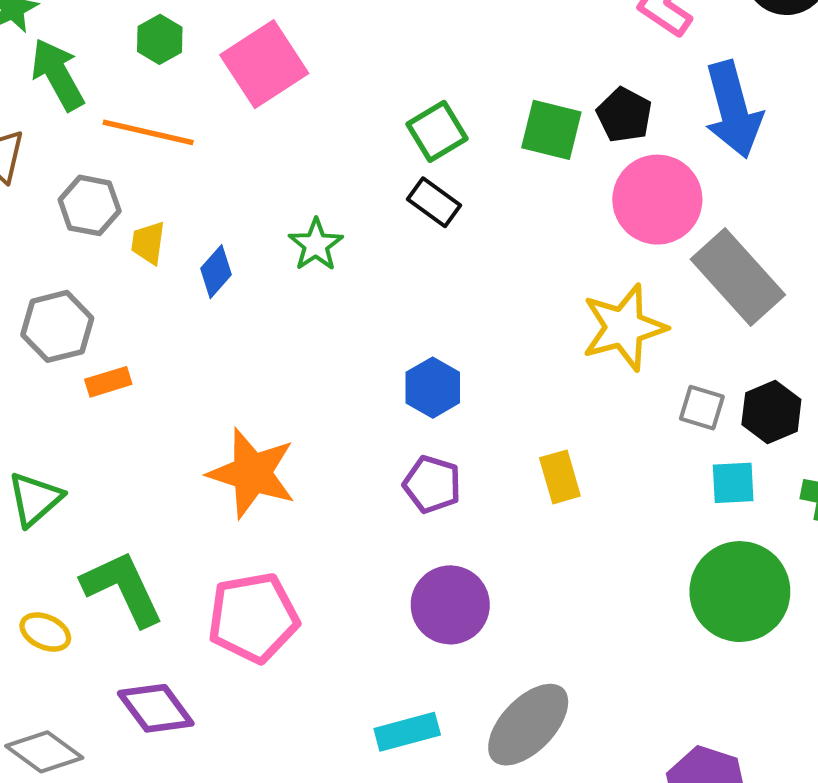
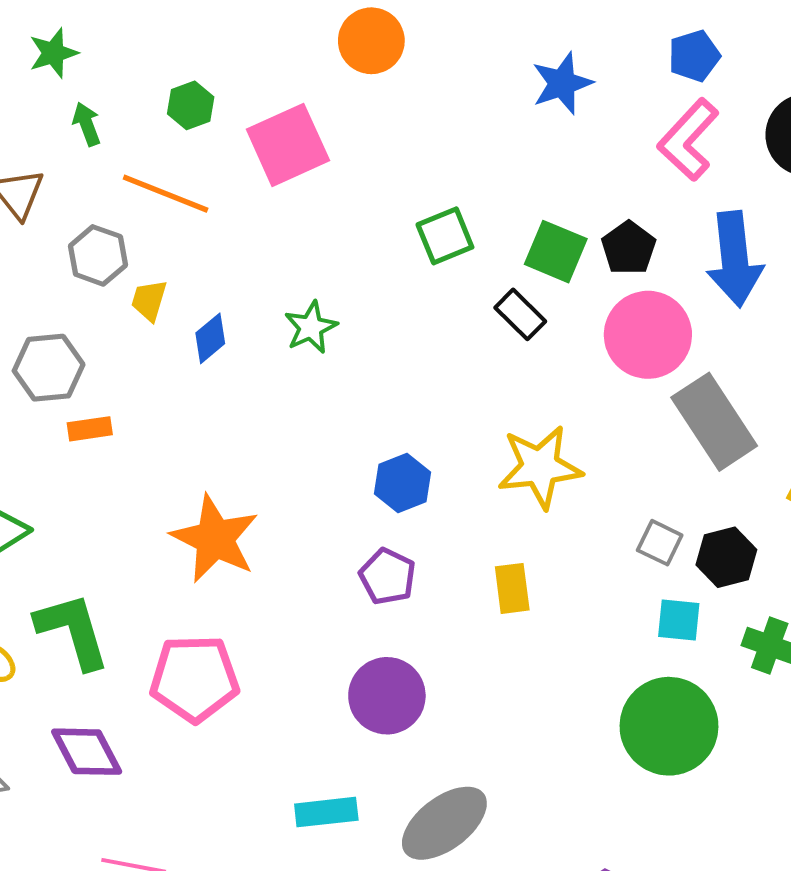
green arrow: (58, 74) -> (87, 124), size x0.6
black rectangle: (434, 202) -> (520, 314), moved
yellow star: (624, 327) -> (540, 467), moved

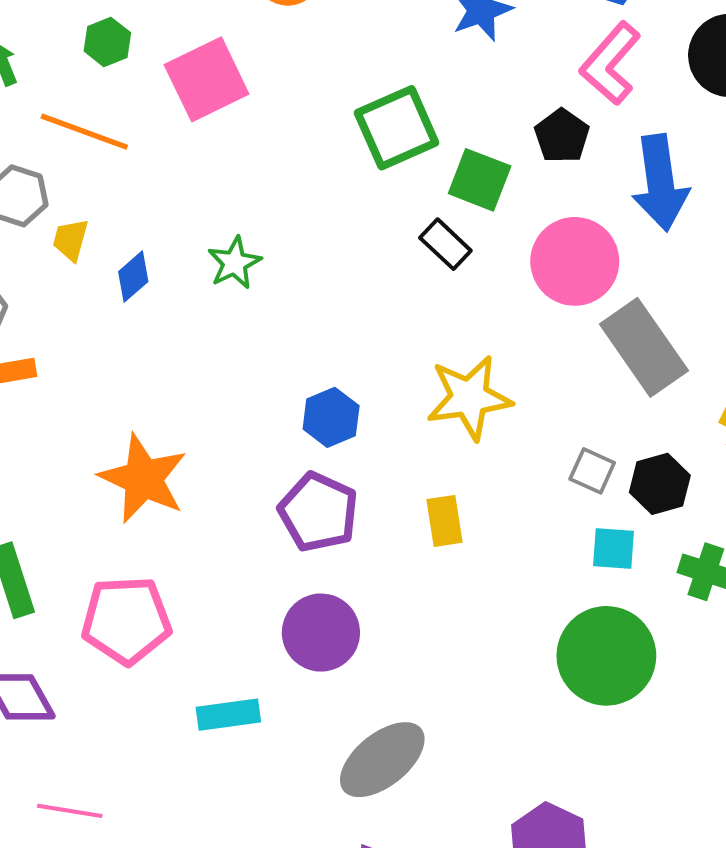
green square: (445, 236) -> (397, 128), moved, size x1.4
black pentagon: (629, 248) -> (562, 136), moved
purple pentagon: (388, 576) -> (318, 512), size x1.4
cyan rectangle: (326, 812) -> (228, 715), moved

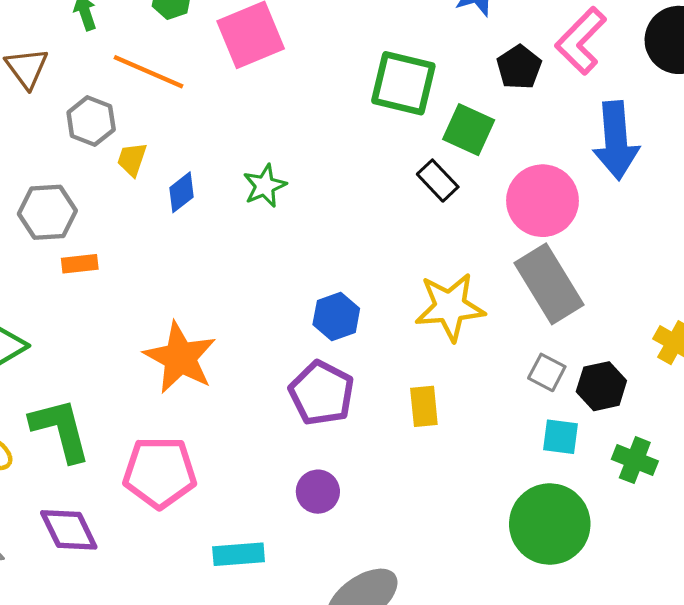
green square: (397, 128) -> (403, 83), turned 34
black pentagon: (562, 136) -> (519, 67), moved
gray rectangle: (644, 347) -> (549, 284), moved
purple circle: (321, 633) -> (318, 492), size x0.7

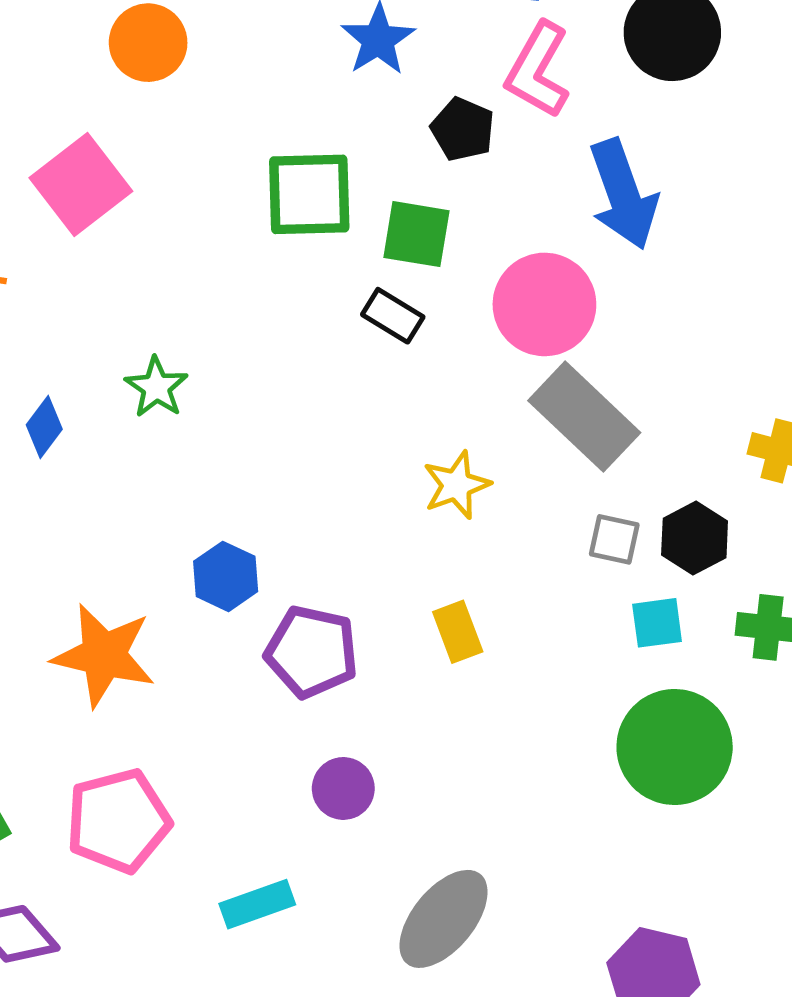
yellow star: (450, 307) -> (456, 485), size x0.7
blue hexagon: (336, 317) -> (226, 576), moved

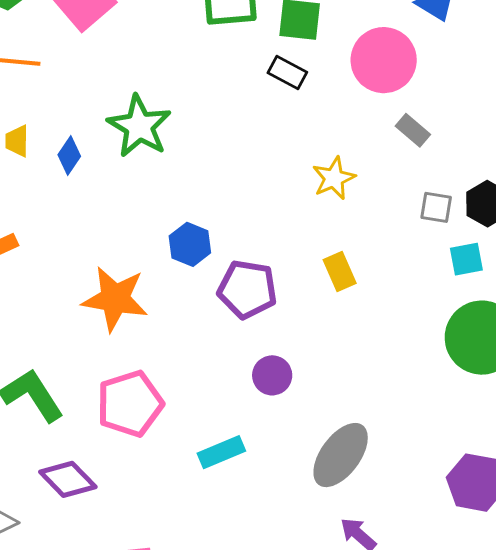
green star: (156, 387) -> (139, 126), size x1.6
gray rectangle: (584, 417) -> (413, 130), size x0.5

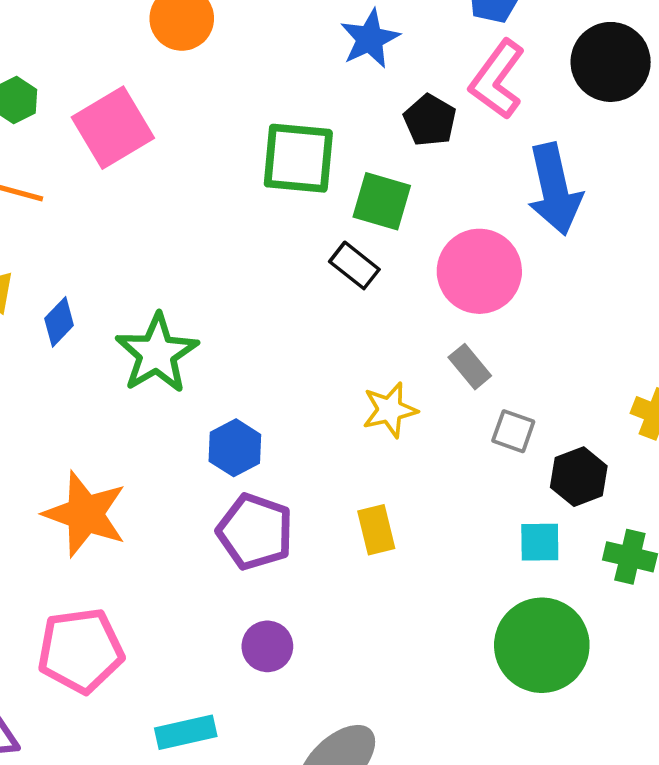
green star: (139, 126) -> (157, 353), moved
gray rectangle: (413, 130) -> (470, 367), moved
gray square: (436, 207) -> (513, 431), moved
blue hexagon: (190, 244) -> (235, 448), moved

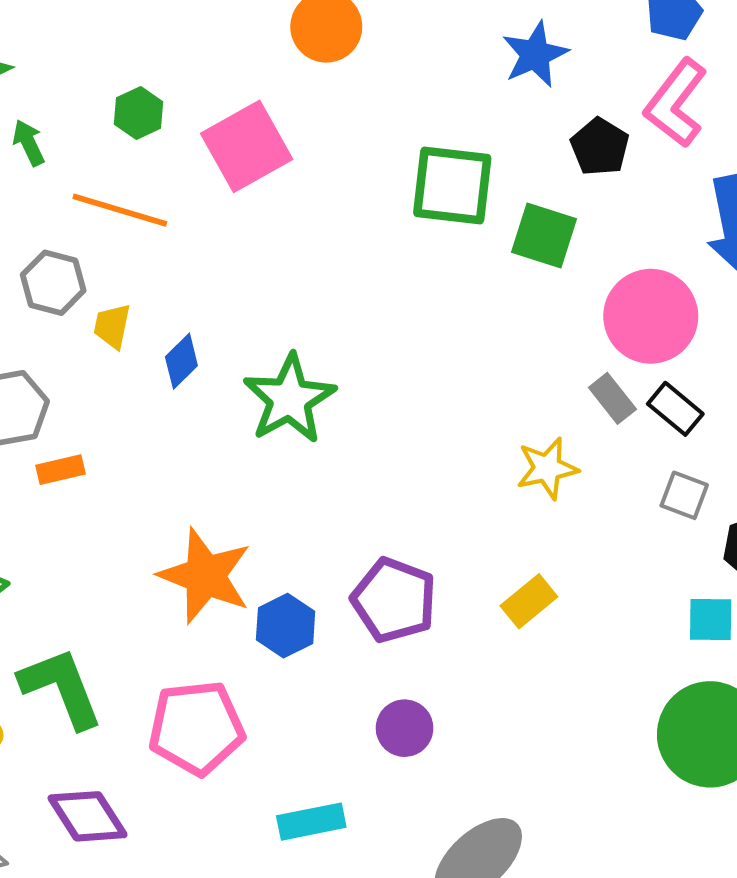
black rectangle: (354, 265) -> (675, 409), moved
gray rectangle: (470, 367) -> (612, 398), moved
blue hexagon: (235, 448) -> (286, 626), moved
yellow rectangle: (376, 530) -> (529, 601), turned 63

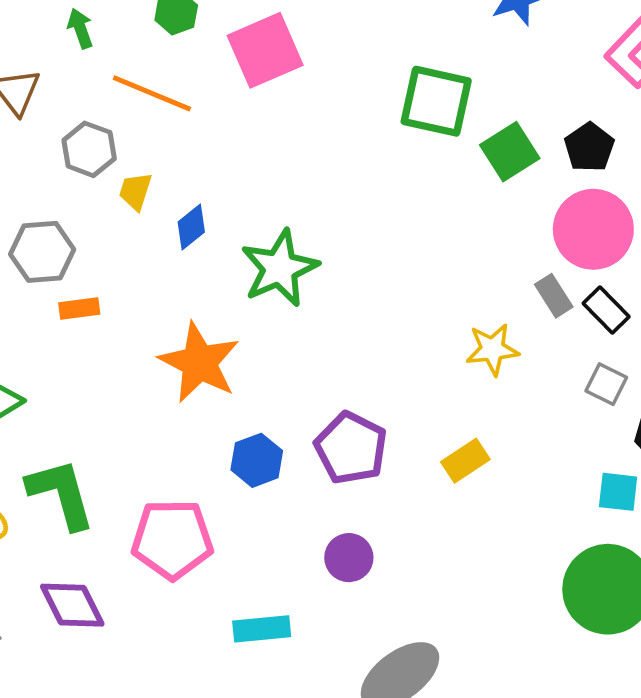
black pentagon: (600, 147) -> (589, 147), moved
green square: (544, 236) -> (510, 152), turned 34
orange star: (205, 576) -> (199, 363), moved

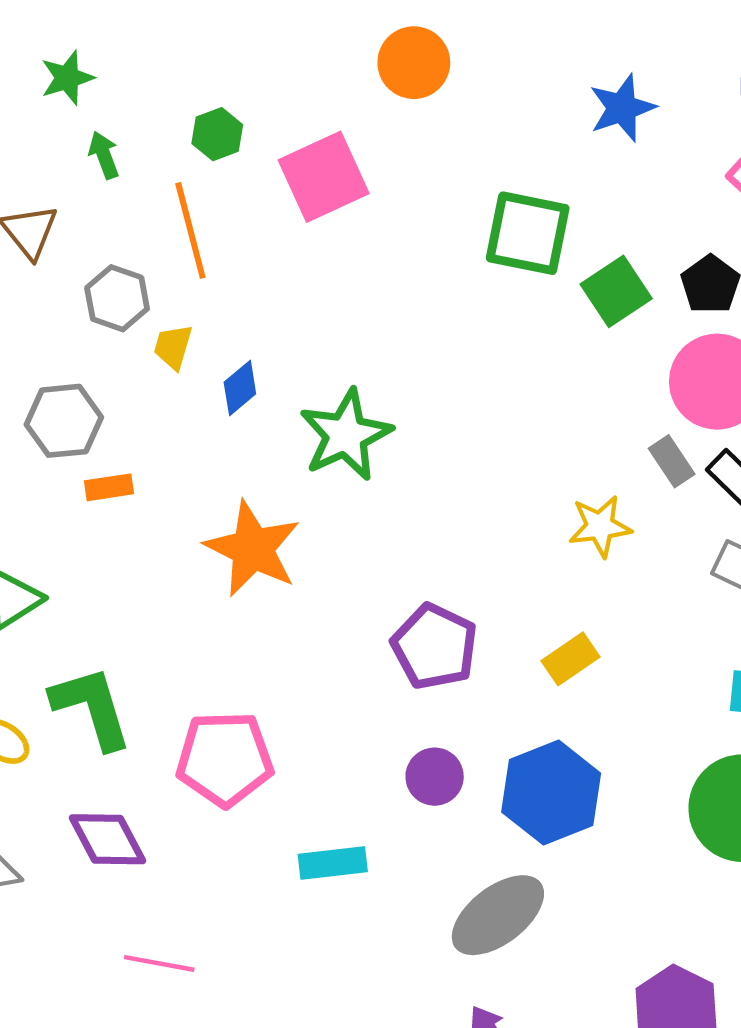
orange line: (152, 93) -> (190, 230), turned 54
blue hexagon: (257, 460) -> (551, 793), moved, size x1.6

